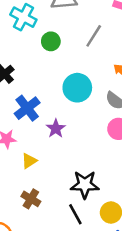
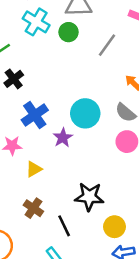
green circle: (51, 41) -> (68, 32), moved
cyan circle: (77, 88) -> (85, 113), moved
black line: (75, 214) -> (64, 226), moved

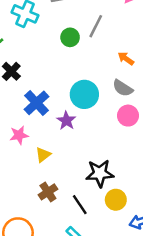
green circle: (68, 32) -> (70, 37), moved
brown cross: (33, 208) -> (48, 192), turned 30
yellow circle: (114, 227) -> (116, 200), moved

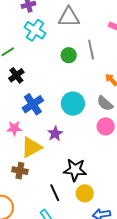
gray line: (96, 26) -> (91, 50), turned -48
purple star: (66, 121) -> (55, 134), moved
yellow triangle: (43, 155) -> (31, 147), size x1.6
brown cross: (48, 192) -> (20, 171), moved, turned 35

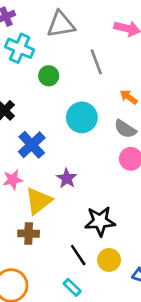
green circle: (69, 55) -> (49, 76), moved
cyan circle: (73, 104) -> (82, 117), moved
yellow circle: (85, 193) -> (109, 260), moved

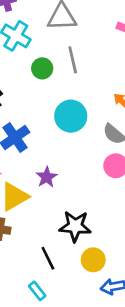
gray line: (96, 62) -> (73, 60), moved
yellow circle: (109, 260) -> (93, 260), moved

